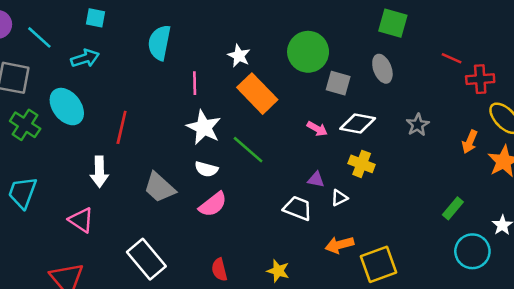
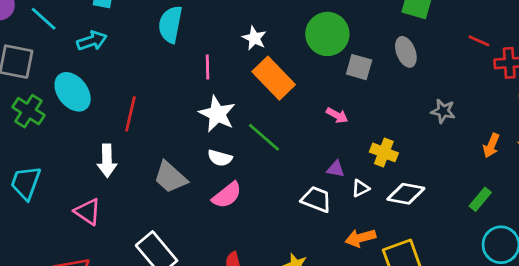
white diamond: (358, 124) -> (406, 194), moved
gray star: (418, 125) -> (443, 111), turned -30
orange arrow: (470, 142) -> (491, 146), moved

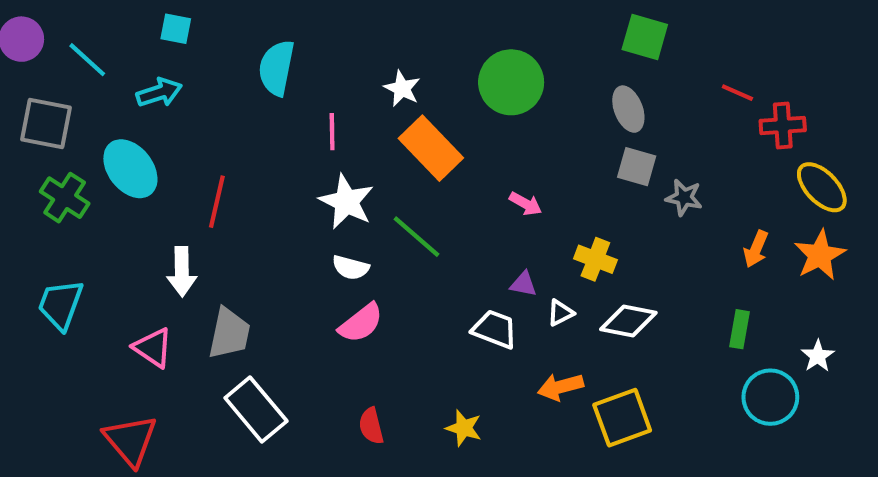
gray square: (359, 67) -> (637, 167), moved
gray trapezoid: (170, 177) -> (229, 333), moved, turned -120
green rectangle: (480, 199) -> (740, 329), turned -30

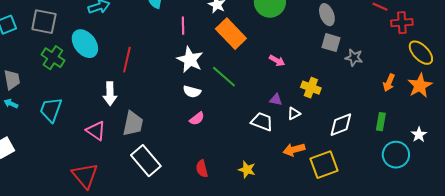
white diamond: (628, 321) -> (341, 125), moved, turned -32
pink semicircle: (361, 323) -> (197, 119), size x0.7

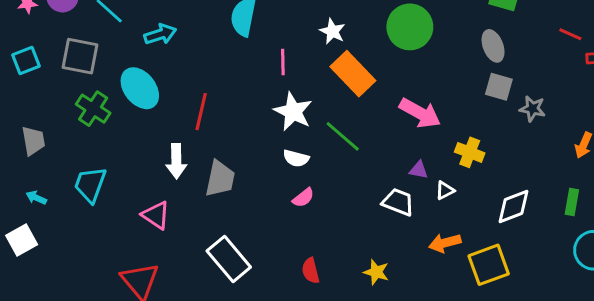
pink arrow: (277, 61) -> (420, 113), size x1.8
cyan arrow: (11, 104) -> (36, 198), moved
gray trapezoid: (133, 124) -> (220, 179), moved

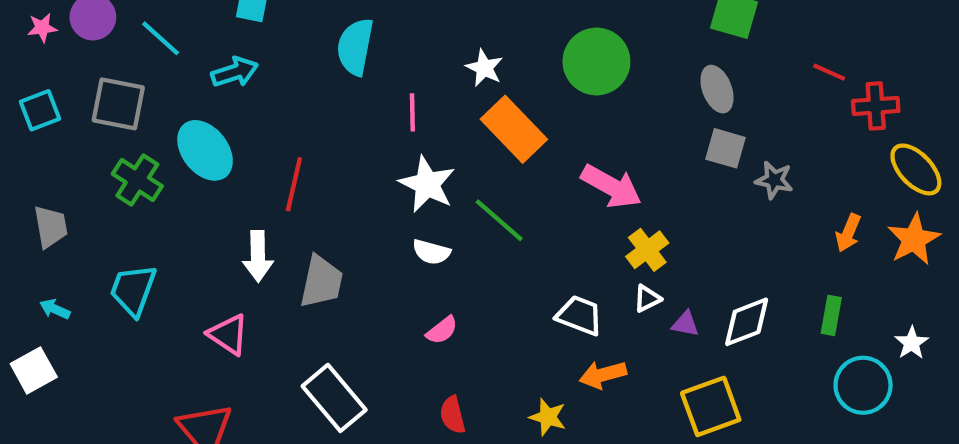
yellow cross: (470, 152) -> (647, 250), moved, turned 32
purple triangle: (419, 170) -> (685, 324), moved
pink semicircle: (303, 198) -> (442, 330), moved
orange arrow: (445, 243) -> (603, 375), moved

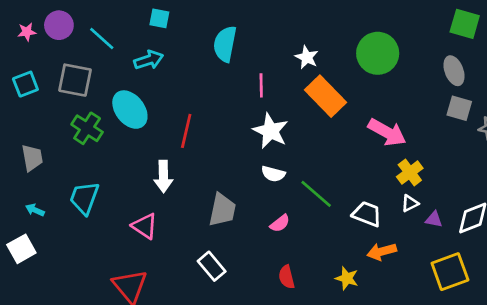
green line: (499, 220) -> (316, 194), moved
gray trapezoid: (321, 282) -> (222, 210), moved
white rectangle: (334, 398) -> (212, 266), size x0.7

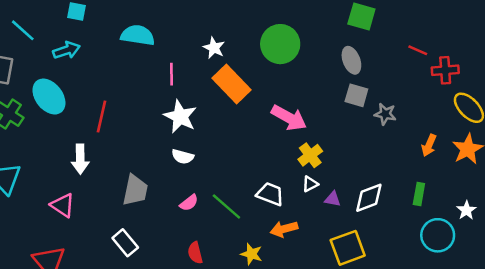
cyan semicircle: (225, 44) -> (138, 35), turned 88
green line: (316, 194) -> (226, 207), moved

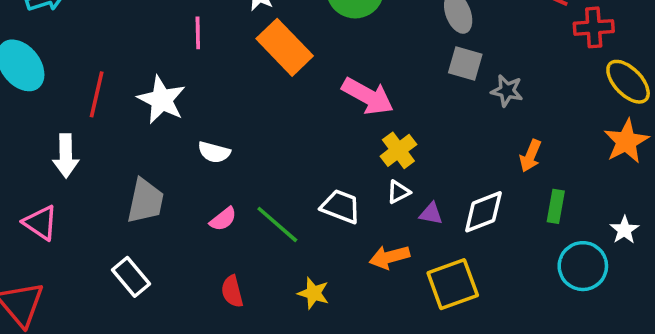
white star: (180, 117) -> (162, 100), moved
orange arrow: (429, 145) -> (530, 156), moved
orange arrow: (284, 229) -> (389, 257), moved

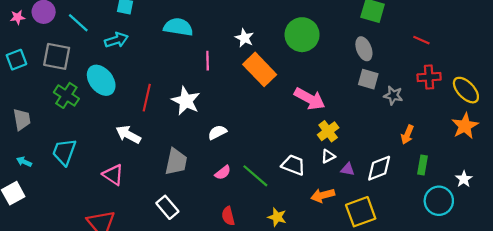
red cross: (594, 27) -> (429, 77), moved
white semicircle: (214, 152) -> (217, 132), turned 138
white arrow: (66, 156) -> (128, 135), turned 120

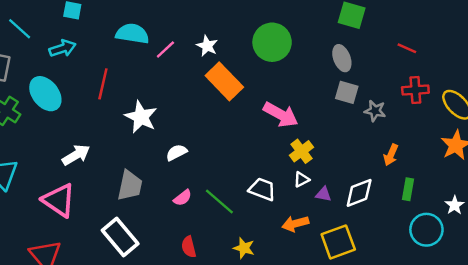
pink line: (208, 61) -> (165, 50), moved, turned 48
red line: (147, 98) -> (103, 84), moved
white arrow: (128, 135) -> (76, 155), turned 120
pink triangle: (113, 175) -> (59, 200), size x1.4
white rectangle: (167, 207) -> (120, 237), size x1.4

